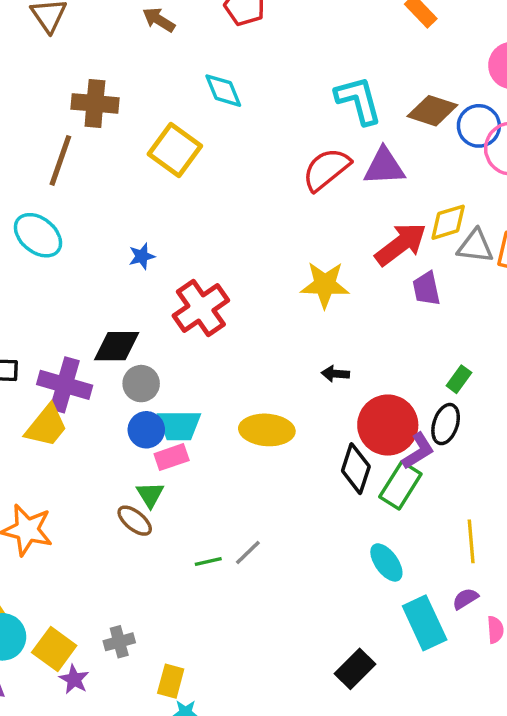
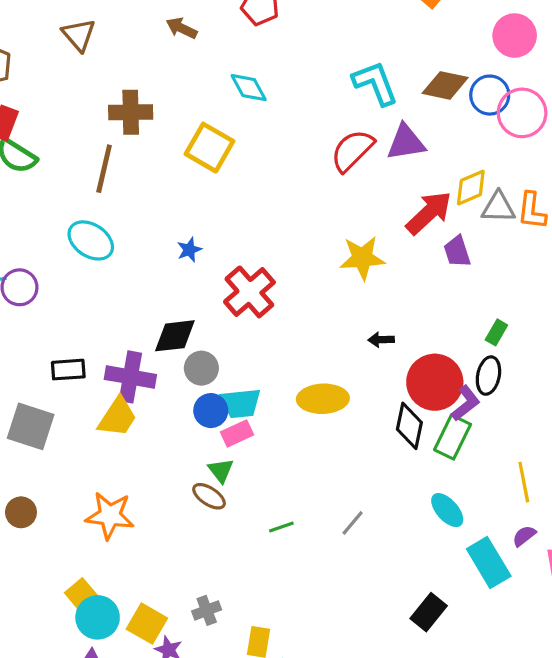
gray line: (248, 553) -> (353, 523), moved

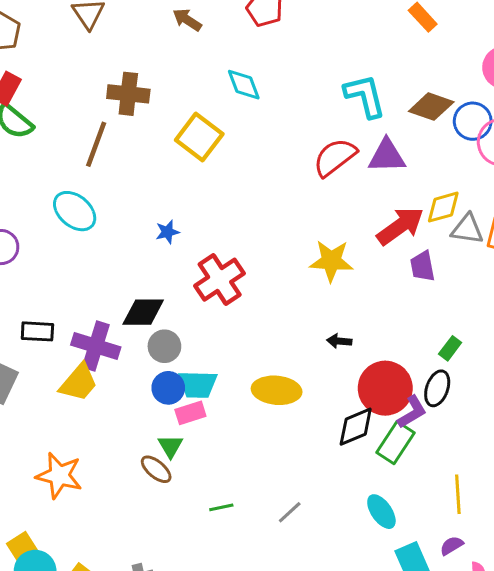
black diamond: (409, 426) -> (356, 427), turned 48

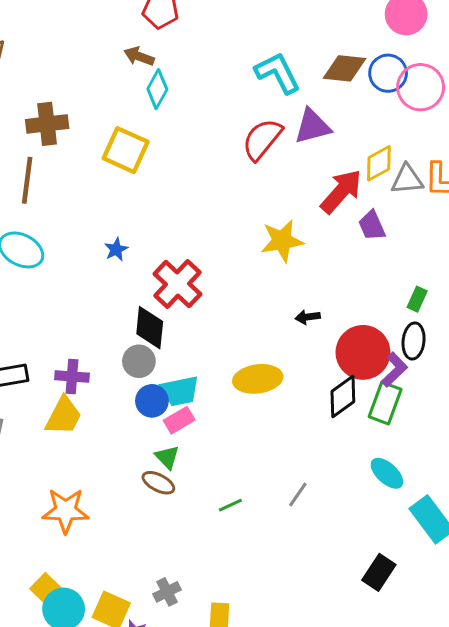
brown arrow: (187, 20) -> (139, 56), moved
cyan diamond: (244, 85) -> (157, 89), turned 63
black diamond: (143, 312) -> (150, 328), moved, turned -72
purple cross: (96, 346) -> (72, 376), size x0.7

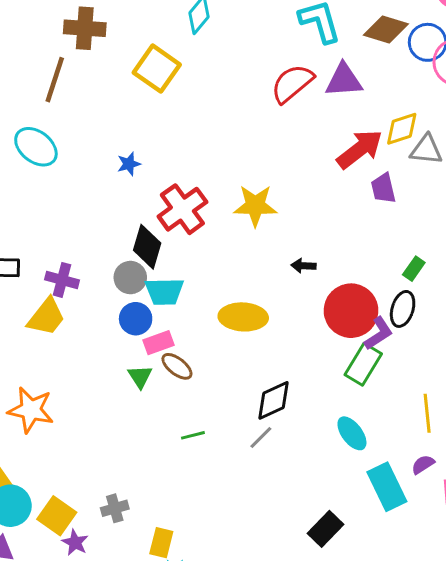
yellow star: (282, 241) -> (255, 206), moved
cyan trapezoid: (180, 391) -> (164, 291), moved
black diamond: (343, 397) -> (273, 400), moved
brown ellipse: (158, 483) -> (177, 366), moved

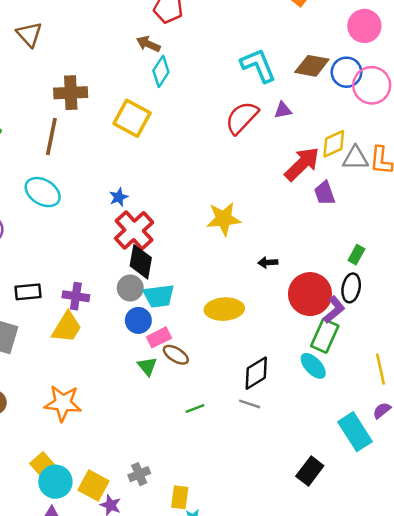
purple triangle: (344, 80) -> (283, 110), size x0.6
red cross: (182, 209) -> (134, 230), moved
cyan ellipse: (352, 433) -> (313, 366), moved
gray line: (261, 438) -> (250, 404), turned 70

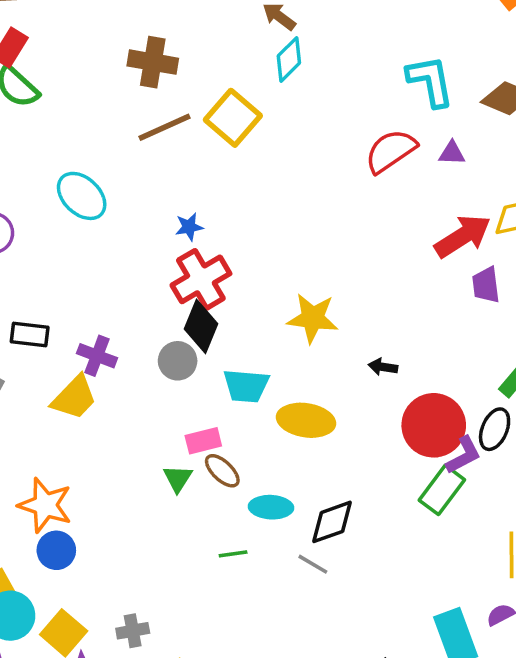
brown line: (51, 137) -> (164, 127), moved, turned 42
yellow star: (224, 219) -> (313, 318), moved
cyan trapezoid: (159, 296) -> (246, 386), moved
blue circle: (138, 320) -> (56, 550), moved
cyan ellipse: (313, 366) -> (271, 507), moved, turned -56

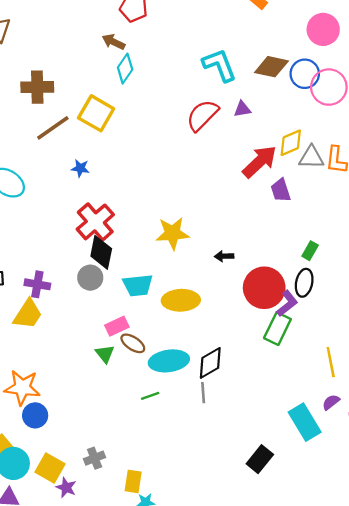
blue star: (189, 227) -> (80, 168), moved, turned 30
cyan ellipse: (271, 507) -> (169, 361), size x1.4
gray line: (313, 564) -> (203, 393), turned 66

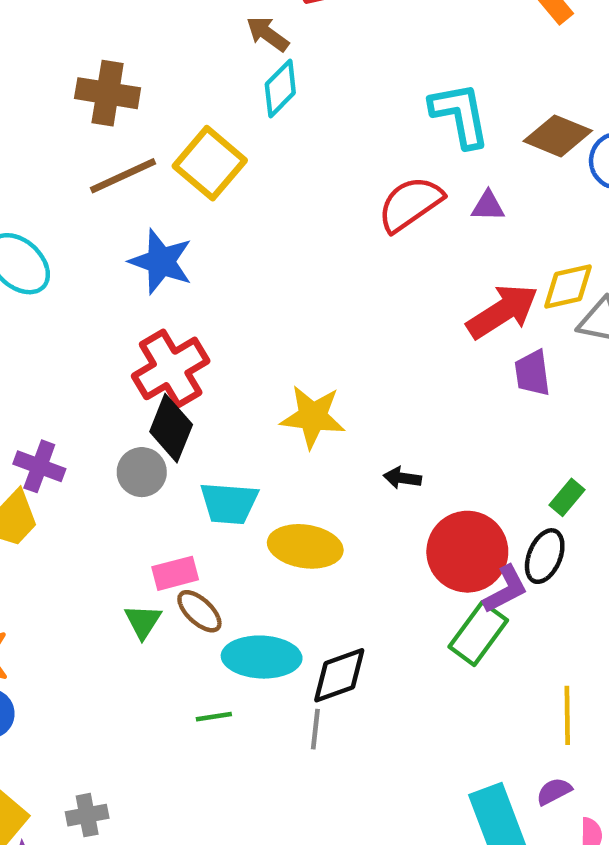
blue star: (80, 168) -> (161, 262), size x1.8

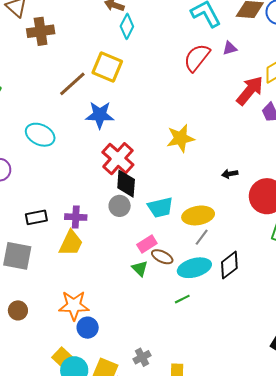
brown cross: (108, 93) -> (41, 31), moved
yellow star: (313, 417) -> (181, 138), moved
gray line: (315, 729) -> (202, 237), moved, turned 48

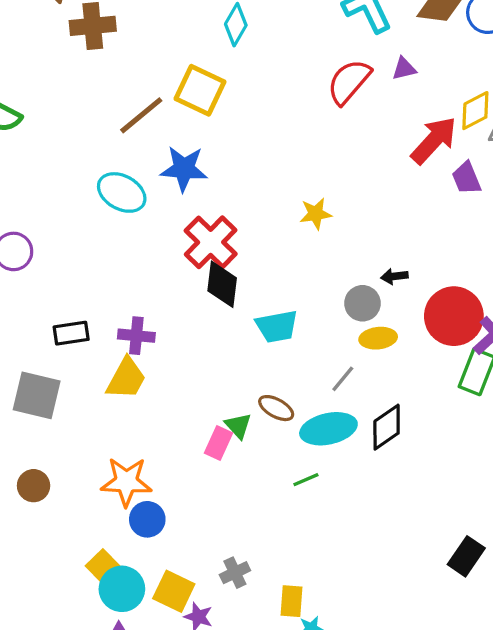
cyan ellipse: (40, 135) -> (122, 192), moved
yellow star: (181, 138) -> (316, 214), size x0.7
gray circle: (120, 206) -> (362, 303), moved
yellow ellipse: (198, 215) -> (378, 338), moved, size x0.7
pink rectangle: (147, 244) -> (219, 443), moved, turned -36

